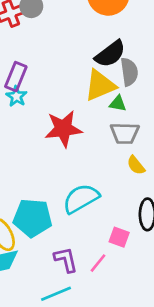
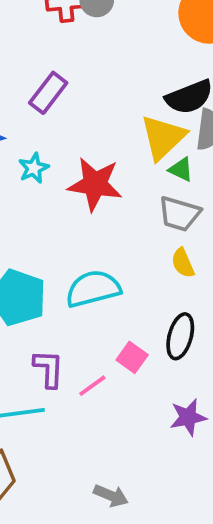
yellow triangle: (100, 85) -> (163, 137), turned -36
cyan star: (16, 96) -> (34, 168), moved

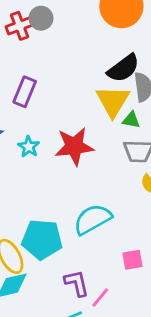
pink square: (132, 357) -> (132, 260), turned -30
pink line: (92, 386) -> (100, 297), moved

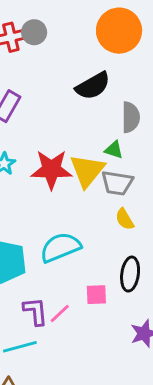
black semicircle: (123, 68) -> (93, 86), moved
yellow triangle: (113, 101) -> (87, 171), moved
pink line: (100, 297) -> (60, 314), moved

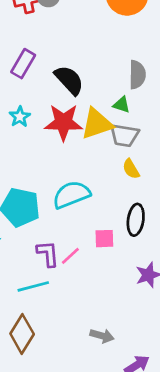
black semicircle: (93, 86) -> (69, 80), moved, turned -104
yellow triangle: (87, 171) -> (97, 124), turned 32

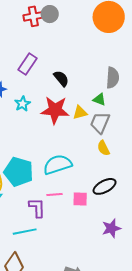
black semicircle: (69, 80) -> (61, 79), size x0.7
yellow triangle: (97, 124) -> (80, 113), size x0.6
gray trapezoid: (124, 135) -> (100, 123), turned 100
black ellipse: (136, 220) -> (105, 186), turned 50
pink line: (70, 256) -> (54, 194), moved, turned 35

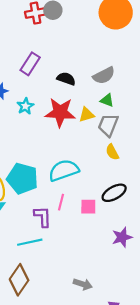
gray semicircle: (113, 78) -> (104, 76), moved, turned 60
black semicircle: (61, 79) -> (66, 79), turned -30
pink line: (54, 194) -> (61, 202), turned -70

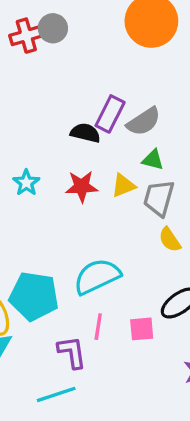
purple rectangle: (30, 64) -> (110, 114), moved
red star: (60, 112) -> (82, 186), size x0.7

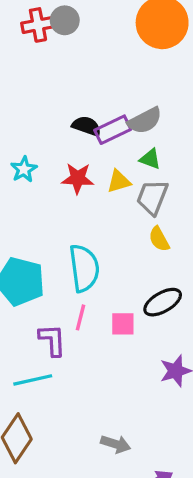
purple rectangle: (110, 114) -> (113, 130), moved, turned 32
cyan semicircle: (97, 276) -> (84, 268), turned 102

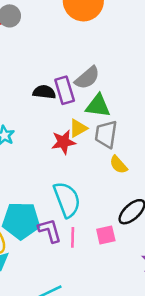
purple rectangle: (113, 130) -> (65, 90), turned -68
green triangle: (150, 159) -> (98, 106), size x1.5
red star: (78, 178) -> (63, 142), moved
purple L-shape: (52, 340) -> (50, 231), moved

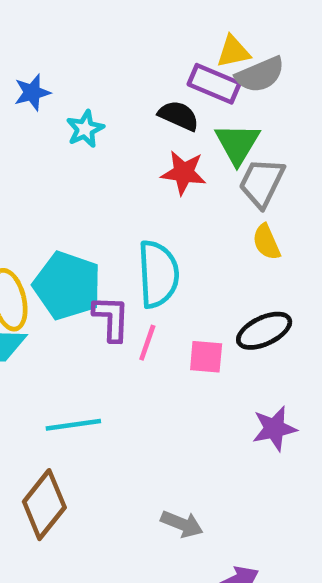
purple rectangle: (65, 90) -> (214, 84), turned -68
black semicircle: (44, 92) -> (179, 116), moved
green triangle: (98, 106) -> (237, 144), moved, turned 36
yellow triangle: (78, 128) -> (233, 52), moved

